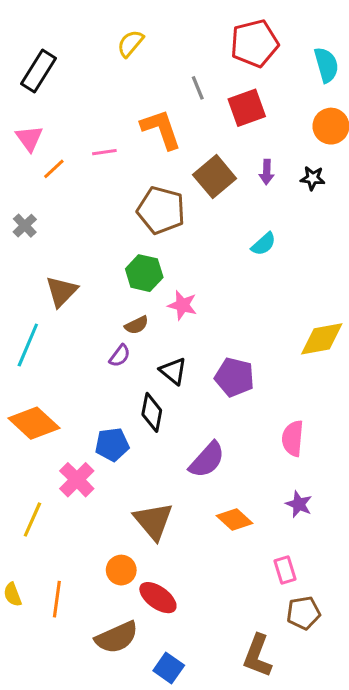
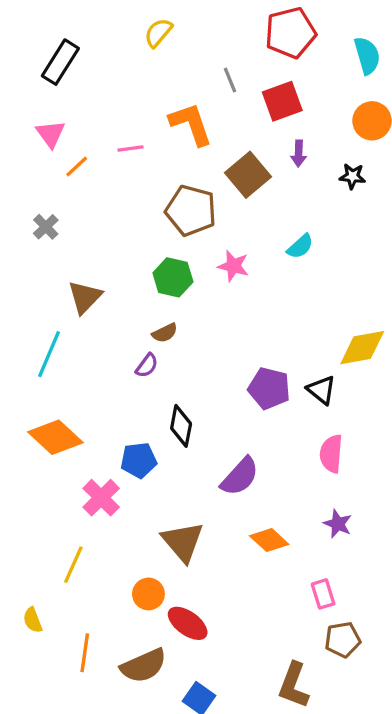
purple arrow: (267, 172) -> (299, 153), moved
pink star: (182, 305) -> (233, 266), moved
black triangle: (173, 371) -> (321, 390), moved
yellow line: (32, 520) -> (73, 565), moved
orange line: (57, 599) -> (85, 653), moved

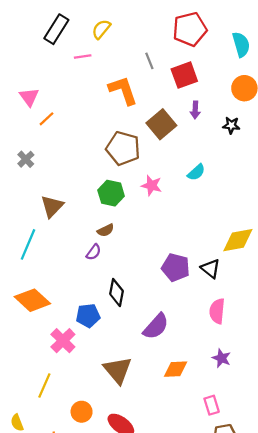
black rectangle: (60, 62) -> (56, 29), moved
pink line: (131, 149) -> (83, 56), moved
orange diamond: (269, 540) -> (176, 369), turned -45
orange circle: (148, 594) -> (82, 412), moved

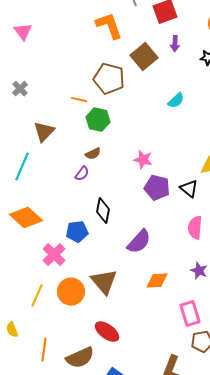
orange line: (47, 119) -> (79, 100), moved, turned 56
pink star: (152, 185) -> (143, 160), moved
pink rectangle: (212, 405) -> (190, 314), size x1.4
orange circle: (82, 412) -> (71, 292), moved, size x1.4

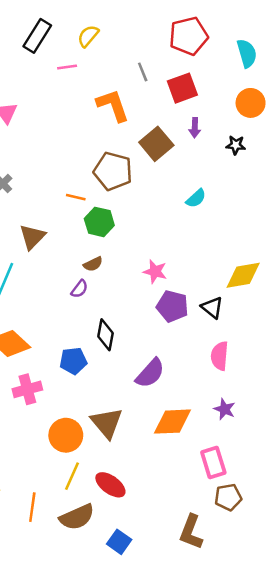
pink cross: (54, 255) -> (27, 389), moved, turned 30
orange diamond: (157, 281) -> (172, 422), size x1.4
yellow line: (37, 296) -> (72, 476), moved

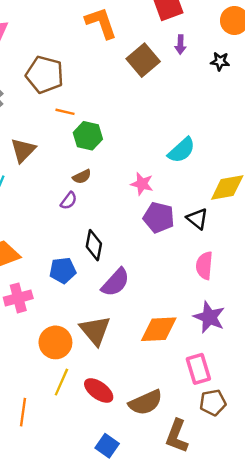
brown pentagon: (113, 171) -> (45, 75), moved
cyan semicircle: (196, 198) -> (182, 150), moved, size x1.4
purple semicircle: (150, 373) -> (116, 282), moved
purple star: (225, 409) -> (209, 317), size x1.5
brown semicircle: (77, 517) -> (146, 403), moved

